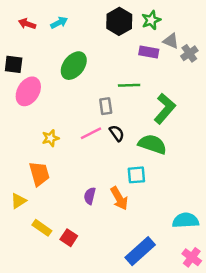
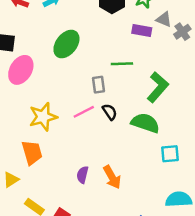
yellow star: (50, 138) -> (43, 117), size x1.6
cyan square: (136, 175) -> (170, 154), moved

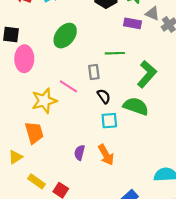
pink ellipse: (21, 70) -> (24, 59), turned -30
pink line: (84, 112) -> (68, 86), moved, turned 60
cyan square: (170, 154) -> (109, 121), moved

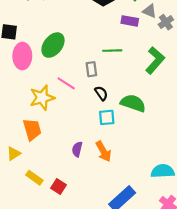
green ellipse: (65, 36) -> (53, 45), moved
green L-shape: (147, 74) -> (155, 60), moved

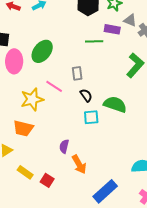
green line: (112, 51) -> (94, 41), moved
orange trapezoid: (32, 129) -> (23, 128), turned 120
orange arrow: (103, 151) -> (79, 164), moved

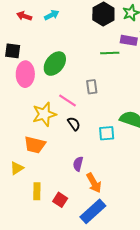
black semicircle: (86, 95) -> (74, 124), moved
yellow rectangle: (25, 172) -> (37, 191), turned 56
blue rectangle: (105, 191) -> (93, 211), moved

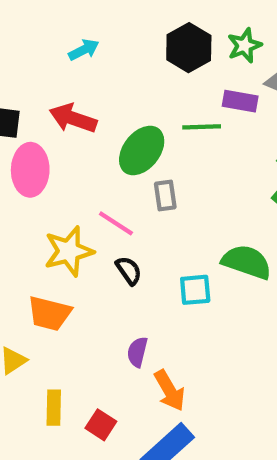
red arrow: (24, 16) -> (73, 118), moved, size x1.5
green ellipse: (55, 64) -> (142, 150), moved

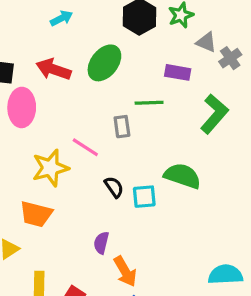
purple rectangle: (240, 101) -> (178, 72), moved
green line: (202, 127) -> (149, 103), moved
green ellipse: (142, 150) -> (104, 63), moved
black semicircle: (129, 271) -> (114, 187), moved

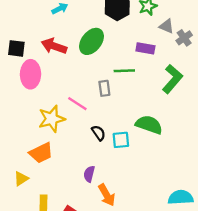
orange trapezoid: (36, 214) -> (41, 153), turned -40

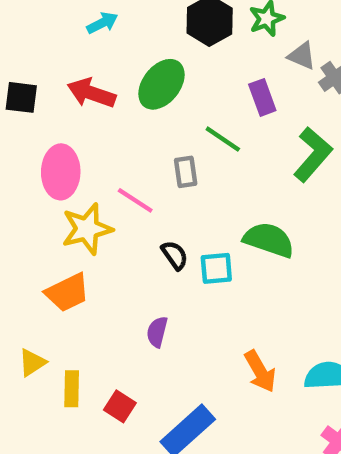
purple rectangle: (145, 48) -> (262, 97), turned 60
green line: (124, 71) -> (223, 139), turned 36
pink ellipse: (30, 74) -> (61, 172), moved
yellow triangle: (21, 179) -> (32, 363), moved
orange arrow: (107, 195) -> (260, 371), moved

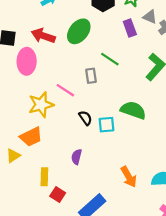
purple rectangle: (262, 97) -> (130, 28), moved
pink ellipse: (61, 172) -> (27, 61), moved
yellow triangle: (32, 363) -> (13, 156), moved
yellow rectangle: (72, 389) -> (44, 177), moved

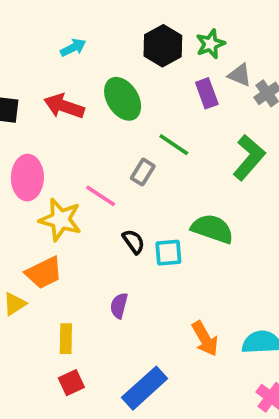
green ellipse: (79, 31) -> (123, 99), turned -70
pink ellipse: (27, 61) -> (27, 178), moved
gray rectangle: (91, 76) -> (143, 172), turned 40
yellow star: (41, 105) -> (60, 220), turned 30
red square: (58, 195) -> (71, 383), moved, turned 32

